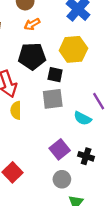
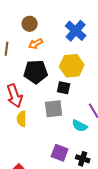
black square: (55, 75) -> (64, 88), moved
purple square: (60, 149) -> (60, 153), turned -30

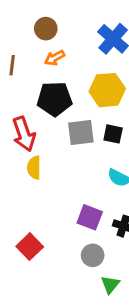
black square: (64, 88) -> (113, 134), moved
gray square: (54, 109) -> (81, 132), moved

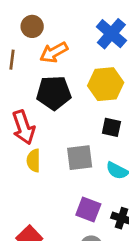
brown circle: (46, 29) -> (32, 26), moved
orange arrow: (55, 58) -> (54, 52), size x1.4
gray square: (81, 132) -> (80, 158), moved

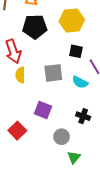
purple square: (88, 210) -> (43, 110), moved

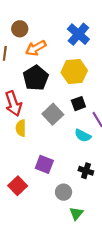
black pentagon: (35, 27) -> (36, 78), turned -30
black square: (76, 51) -> (78, 104), turned -32
gray square: (53, 73) -> (53, 114), moved, turned -36

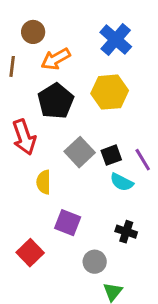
black square: (78, 104) -> (111, 155), moved
yellow semicircle: (21, 128) -> (44, 182), moved

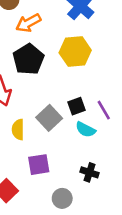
gray square: (80, 152) -> (49, 118), moved
purple square: (68, 223) -> (39, 165), turned -30

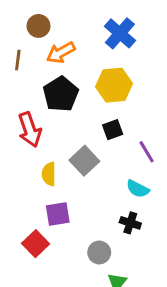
black square: (76, 106) -> (113, 130), moved
cyan semicircle: (86, 130) -> (138, 189), moved
purple square: (39, 165) -> (58, 214), moved

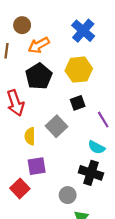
black cross: (130, 223) -> (91, 173), size x1.5

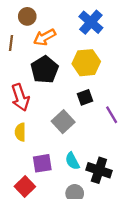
yellow semicircle: (30, 136) -> (20, 132), moved
cyan semicircle: (97, 147) -> (72, 161), moved, turned 35

